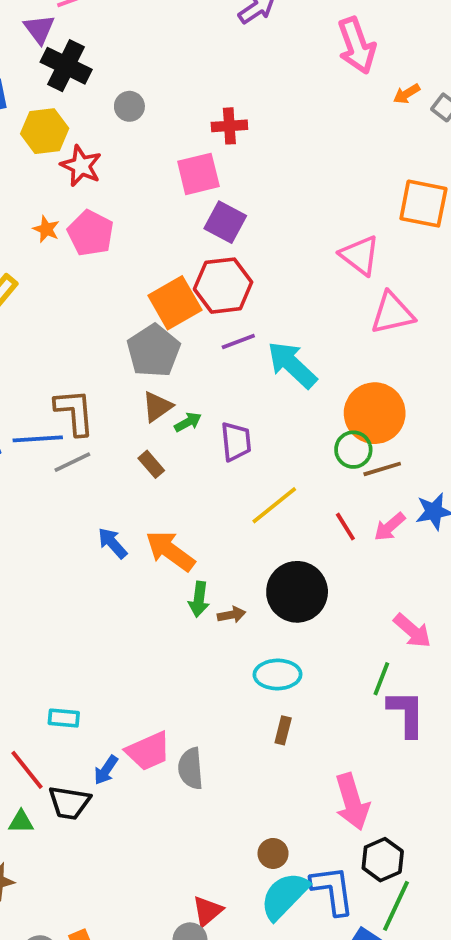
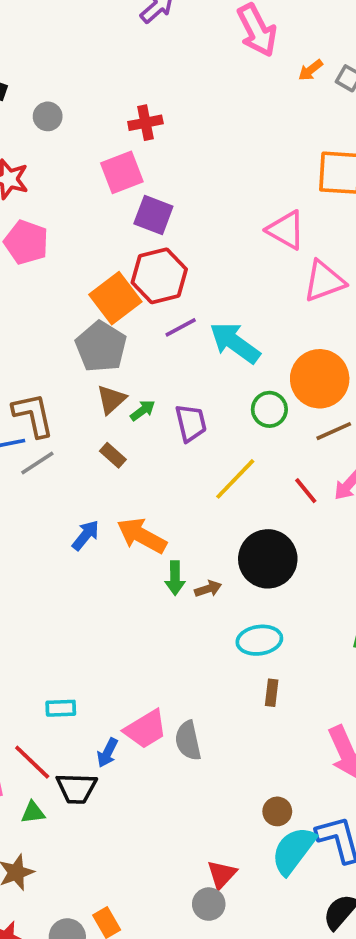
green circle: (353, 450) -> (269, 409), moved
blue arrow: (112, 543) -> (86, 535), turned 88

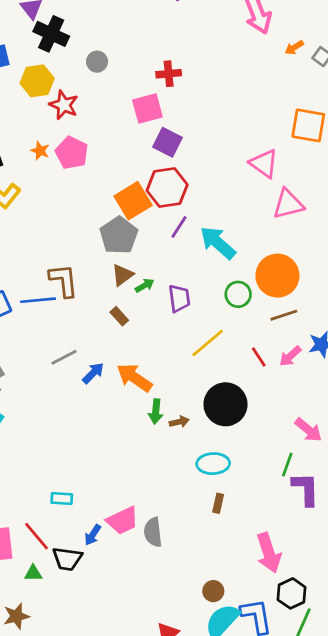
purple line: (181, 327) -> (179, 227), turned -35
gray line: (37, 463) -> (64, 357), moved

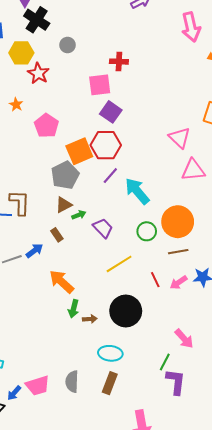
pink pentagon: (72, 153) -> (46, 126), moved
purple trapezoid: (179, 298) -> (103, 228), turned -45
blue arrow: (93, 373) -> (34, 251), moved
brown rectangle: (218, 503) -> (110, 383), size x1.5
gray semicircle: (153, 532) -> (72, 382), moved

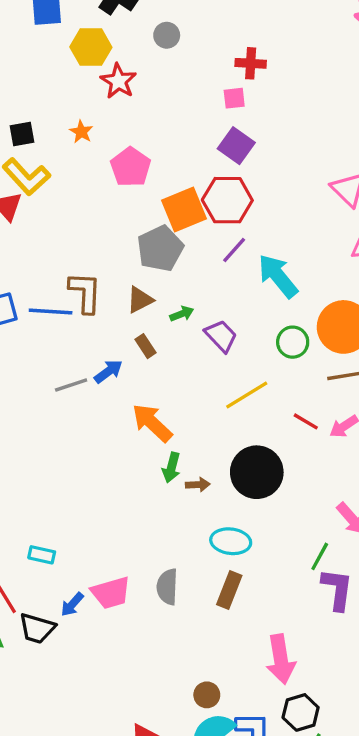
pink square: (100, 85) -> (234, 98), moved, size x0.6
brown triangle: (64, 205) -> (140, 300), moved
red line: (155, 280) -> (306, 421), turned -35

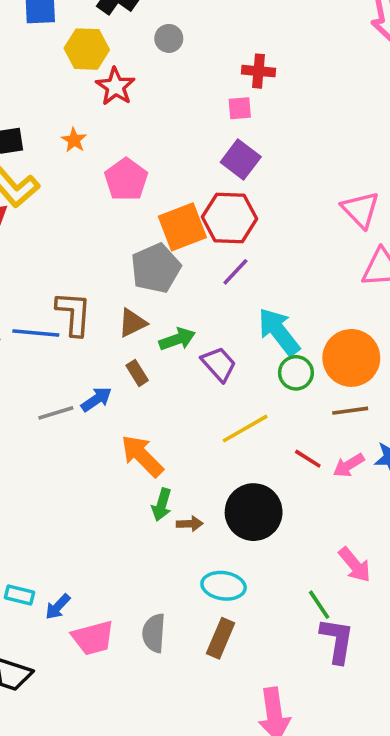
cyan arrow: (278, 276) -> (279, 332), moved
green arrow: (182, 314) -> (177, 339), size x1.4
green line: (320, 556) -> (319, 605), turned -64
blue arrow: (72, 604) -> (58, 607), moved

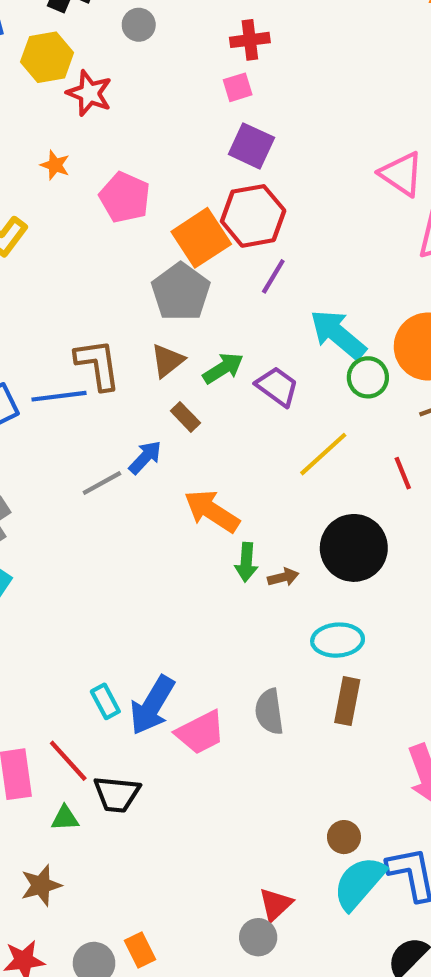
red line: (308, 459) -> (403, 473), turned 48
cyan rectangle: (19, 595) -> (105, 701), turned 60
blue arrow: (58, 607) -> (152, 705), size x1.8

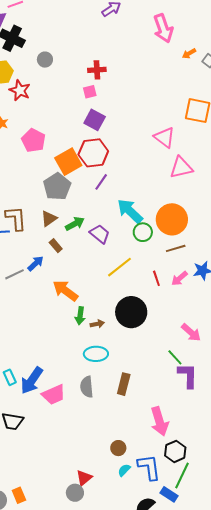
cyan ellipse: (338, 640) -> (96, 354), moved
cyan semicircle: (359, 883) -> (124, 470), size x0.5

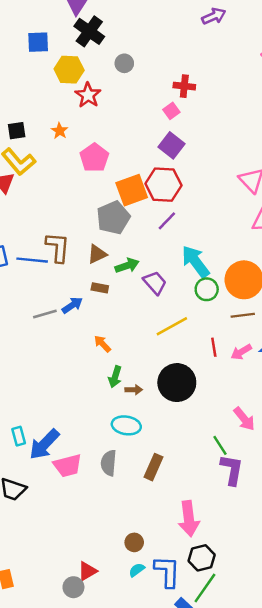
pink square: (90, 92) -> (171, 111), turned -32
brown rectangle: (56, 246) -> (100, 288), turned -48
orange arrow: (65, 291) -> (102, 344), size x0.6

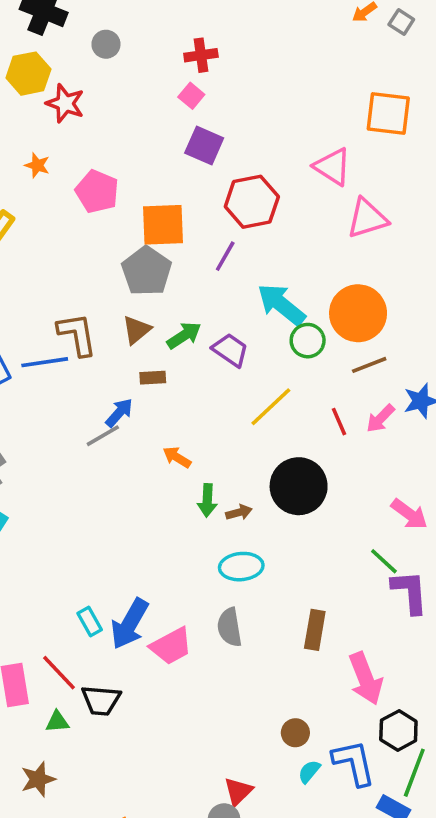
red hexagon: (163, 185) -> (252, 202), moved
orange square: (132, 190) -> (163, 225), turned 32
gray line: (45, 314) -> (103, 436), moved
brown rectangle: (153, 467) -> (315, 630), moved

